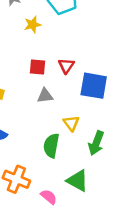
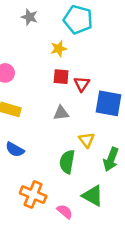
yellow star: (33, 25) -> (59, 49), moved
red square: (38, 67) -> (61, 77), moved

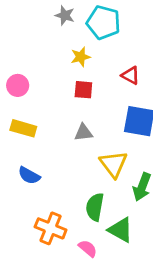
gray star: (29, 17) -> (65, 15), moved
red triangle: (82, 84) -> (131, 75), moved, turned -35
yellow triangle: (87, 140) -> (113, 164), size x1.5
green semicircle: (67, 162) -> (95, 207), moved

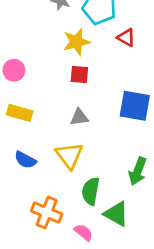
yellow star: (81, 57) -> (76, 42), size x1.4
red triangle: (131, 75) -> (126, 38), moved
yellow triangle: (113, 164) -> (69, 156), moved

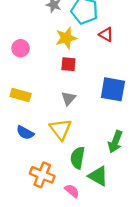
pink circle: (14, 70) -> (21, 48), moved
gray triangle: (79, 117) -> (68, 98), turned -42

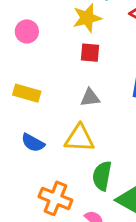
gray triangle: (68, 98) -> (90, 98), turned 42
yellow triangle: (60, 129) -> (79, 138), turned -50

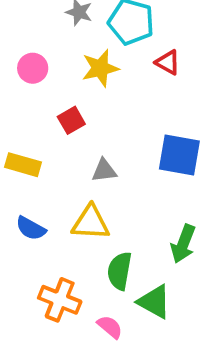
pink circle: (27, 31) -> (33, 68), moved
red square: (90, 53) -> (71, 120), moved, turned -35

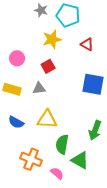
red triangle: (168, 62) -> (87, 44), moved
pink circle: (33, 68) -> (17, 58), moved
red square: (71, 120) -> (48, 66), moved
gray triangle: (104, 170) -> (39, 88), moved

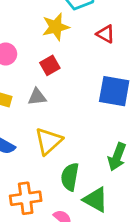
yellow triangle: (47, 119) -> (48, 141), turned -45
orange cross: (31, 159) -> (26, 198), turned -30

